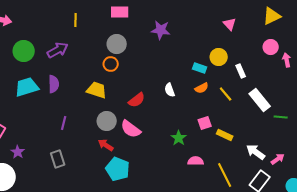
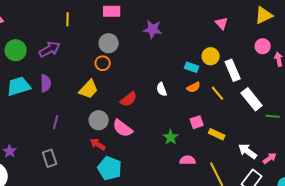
white rectangle: (241, 71) -> (233, 70), size x1.5
yellow trapezoid: (97, 90) -> (89, 89), turned 115

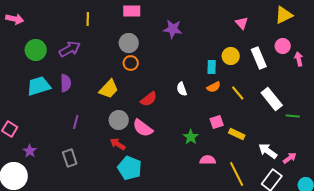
orange circle: (103, 63) -> (131, 63), moved
cyan rectangle: (192, 67) -> (212, 67), turned 72
white rectangle: (233, 70) -> (259, 58), moved

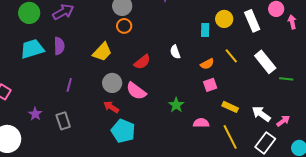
orange semicircle: (214, 87) -> (207, 64), moved
yellow rectangle: (237, 134) -> (230, 107), moved
green star: (191, 137) -> (176, 105), moved
purple star: (30, 151) -> (35, 114), moved

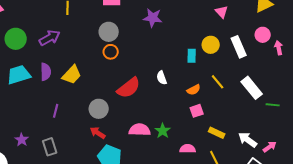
yellow trapezoid: (102, 52) -> (72, 75), moved
red semicircle: (142, 62) -> (129, 88), size x1.4
pink semicircle: (136, 91) -> (140, 130), moved, turned 145

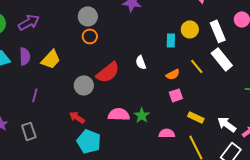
white rectangle: (252, 88) -> (222, 59), moved
gray circle: (99, 109) -> (84, 85), moved

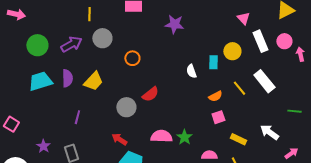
gray circle: (88, 16) -> (102, 38), moved
white rectangle: (218, 31) -> (260, 41), moved
white semicircle: (141, 62) -> (191, 71), moved
red semicircle: (108, 72) -> (150, 94), size x0.7
white arrow: (227, 124) -> (269, 132), moved

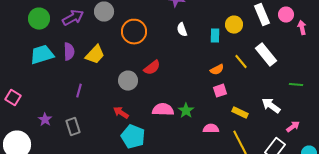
orange circle: (132, 58) -> (134, 32), size x1.6
white semicircle: (191, 71) -> (182, 30), moved

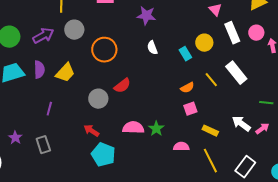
cyan rectangle: (215, 36) -> (185, 54), turned -32
pink arrow: (293, 127) -> (262, 129), moved

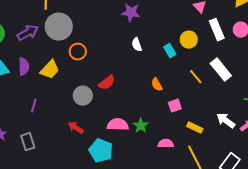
gray circle: (74, 30) -> (59, 27), size x1.4
orange circle: (104, 50) -> (78, 52), moved, size x0.7
orange semicircle: (187, 88) -> (157, 85), moved, turned 88
cyan pentagon: (103, 155) -> (101, 151), moved

